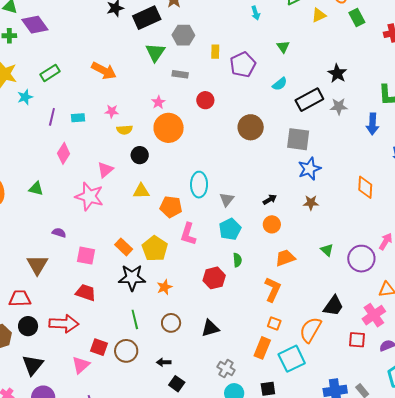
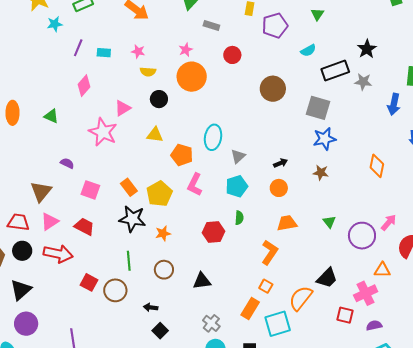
pink triangle: (81, 365) -> (50, 222), moved

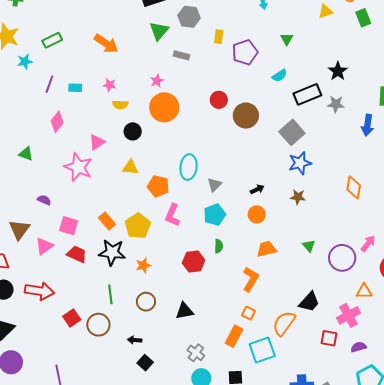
red circle: (232, 55) -> (219, 100), moved
gray square: (318, 108) -> (292, 132), turned 35
pink triangle: (50, 222) -> (44, 246), moved
red trapezoid: (84, 227) -> (77, 254), moved
red square: (89, 282) -> (72, 318), turned 30

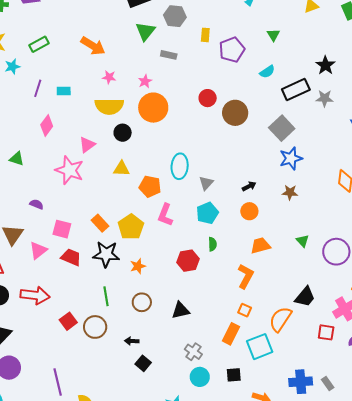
pink star: (110, 85) -> (109, 77), moved
yellow semicircle: (120, 105) -> (109, 106), size x1.8

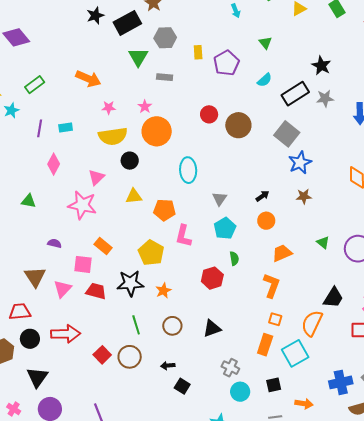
cyan ellipse: (180, 166) -> (188, 170), moved
orange rectangle: (100, 223) -> (103, 246), moved

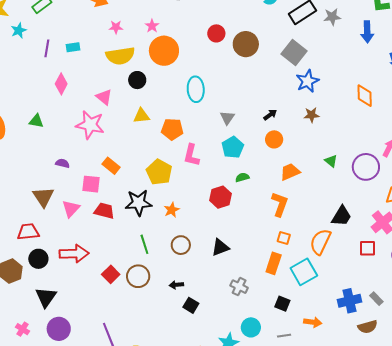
pink triangle: (96, 177) -> (104, 97), turned -36
green semicircle: (234, 258) -> (242, 177), turned -96
black square: (274, 385) -> (282, 304), turned 35
cyan circle: (240, 392) -> (251, 327), moved

